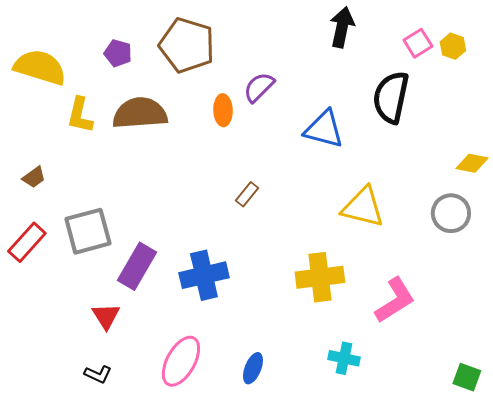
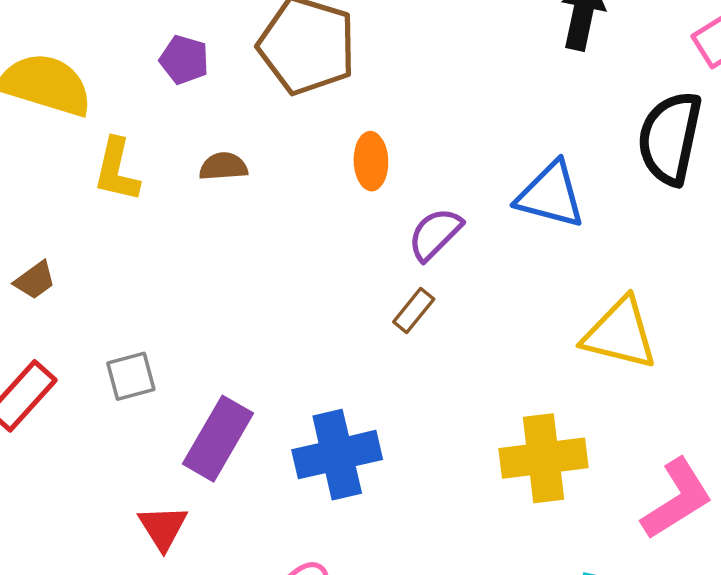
purple semicircle: (259, 87) -> (435, 234), moved
brown semicircle: (140, 113) -> (223, 166), size x0.5
gray square: (88, 231) -> (131, 376), size x0.6

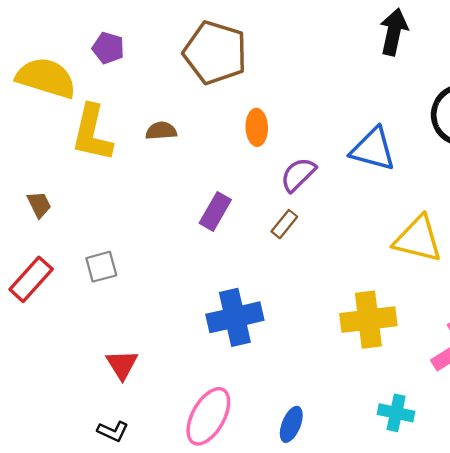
purple pentagon: (184, 60) -> (108, 48), moved
yellow L-shape: (117, 170) -> (92, 133), size x1.4
brown trapezoid: (35, 280) -> (39, 204), turned -80
purple rectangle: (218, 439) -> (215, 211), moved, size x0.7

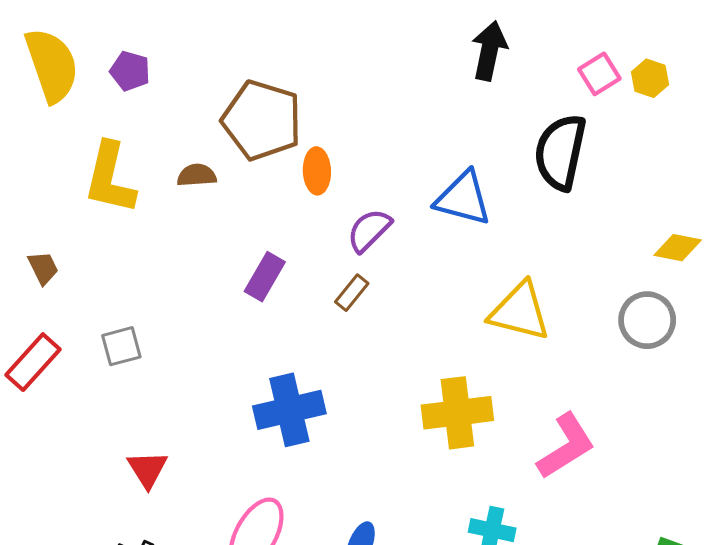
brown pentagon: (215, 53) -> (262, 120), moved
yellow semicircle: (46, 78) -> (52, 65), moved, turned 54

